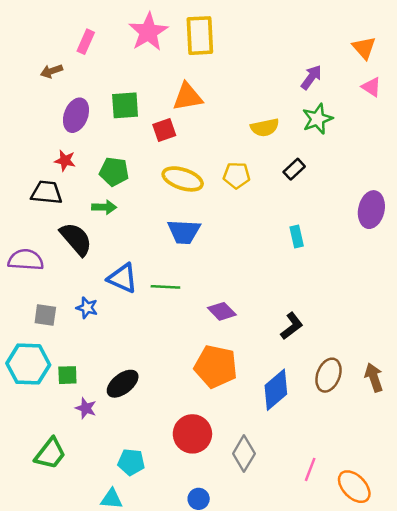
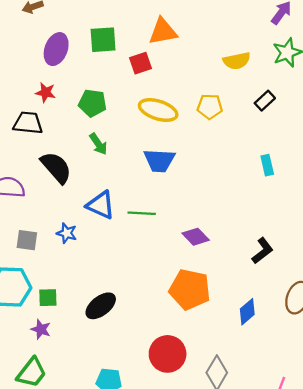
green arrow: (104, 207) -> (98, 144), moved, turned 55
blue diamond: (276, 390) -> (247, 312), size x0.7
purple star: (86, 408) -> (41, 329), moved

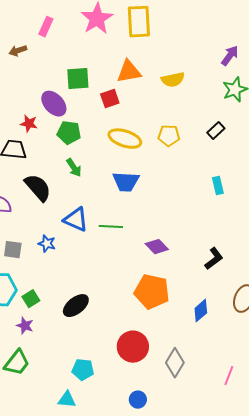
purple ellipse: (56, 49) -> (54, 104), moved, turned -64
yellow semicircle: (237, 61) -> (173, 80), moved
green square: (48, 298) -> (31, 299), turned -30

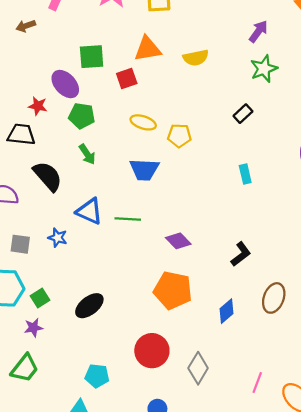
yellow pentagon: (169, 136) -> (179, 136), moved
yellow ellipse: (125, 139) -> (143, 122), size x0.7
purple star: (25, 326) -> (33, 328), turned -30

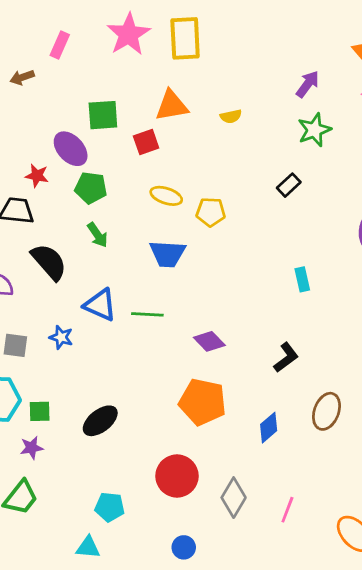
yellow semicircle: (196, 58) -> (231, 116), size x0.7
cyan rectangle: (245, 174) -> (302, 279), moved
green square: (40, 298) -> (40, 411), turned 30
pink line: (257, 382) -> (287, 510), moved

